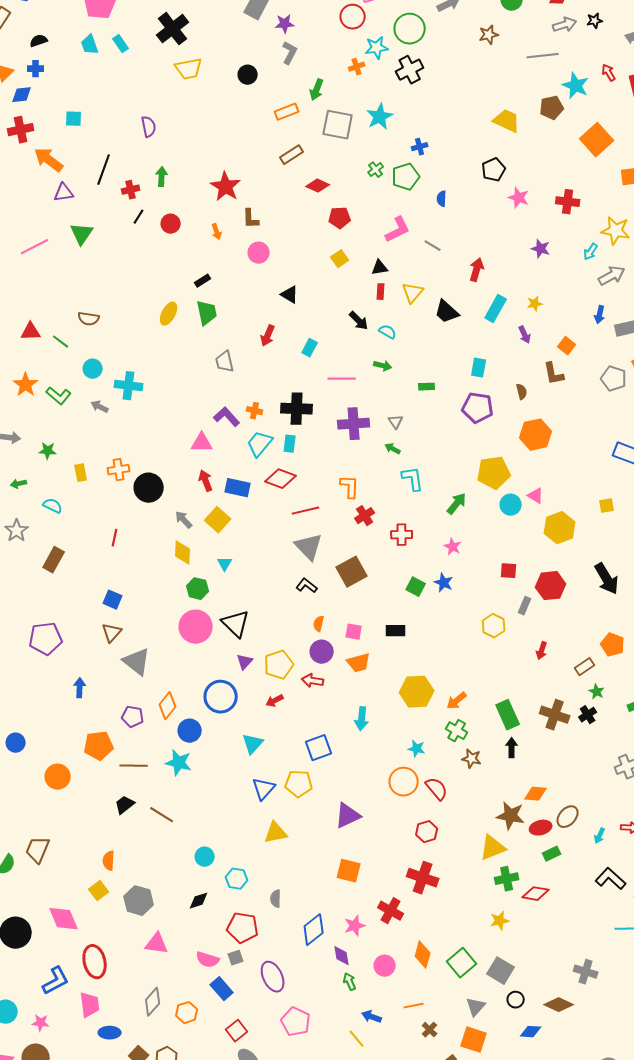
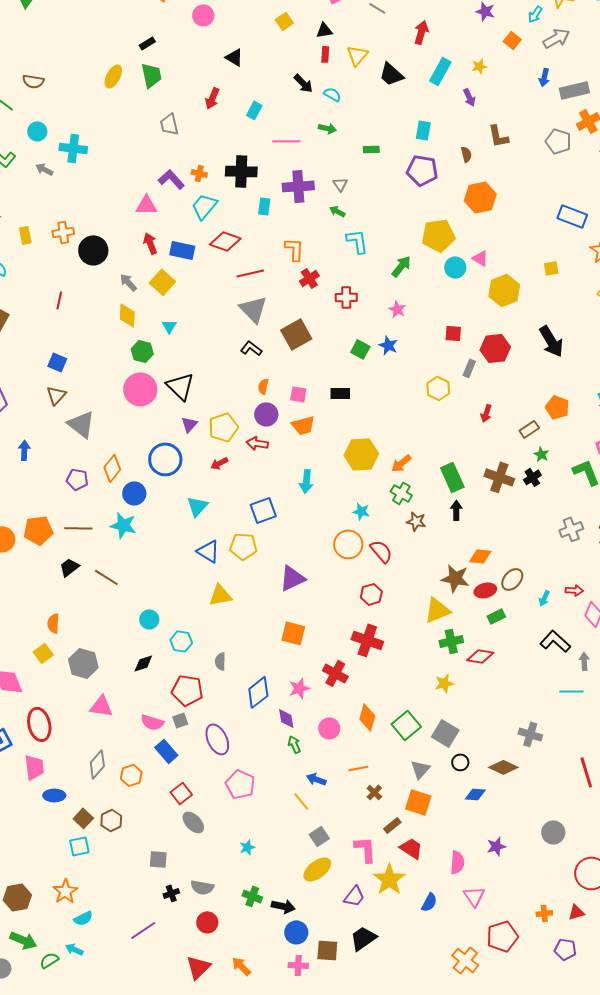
orange square: (567, 346) -> (512, 40), moved
cyan rectangle: (290, 444) -> (264, 206), moved
orange pentagon: (99, 746) -> (38, 530), moved
blue triangle: (264, 789) -> (208, 551), turned -40

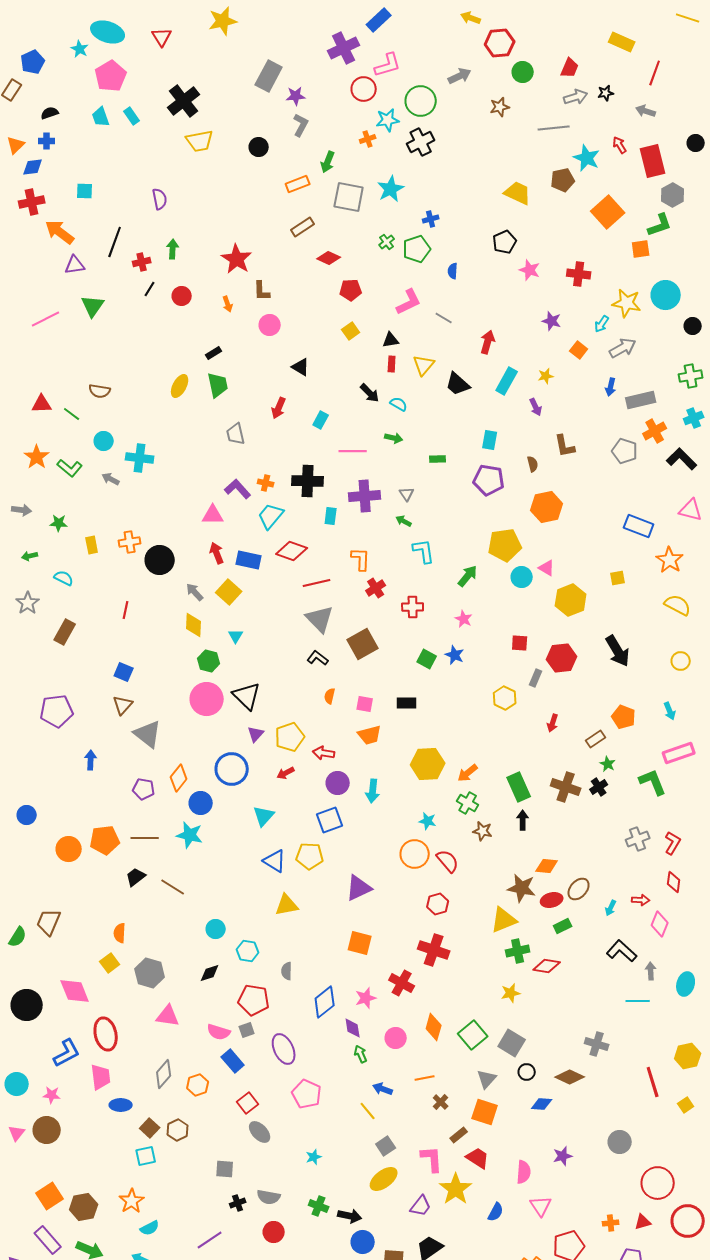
purple circle: (266, 414) -> (338, 783), moved

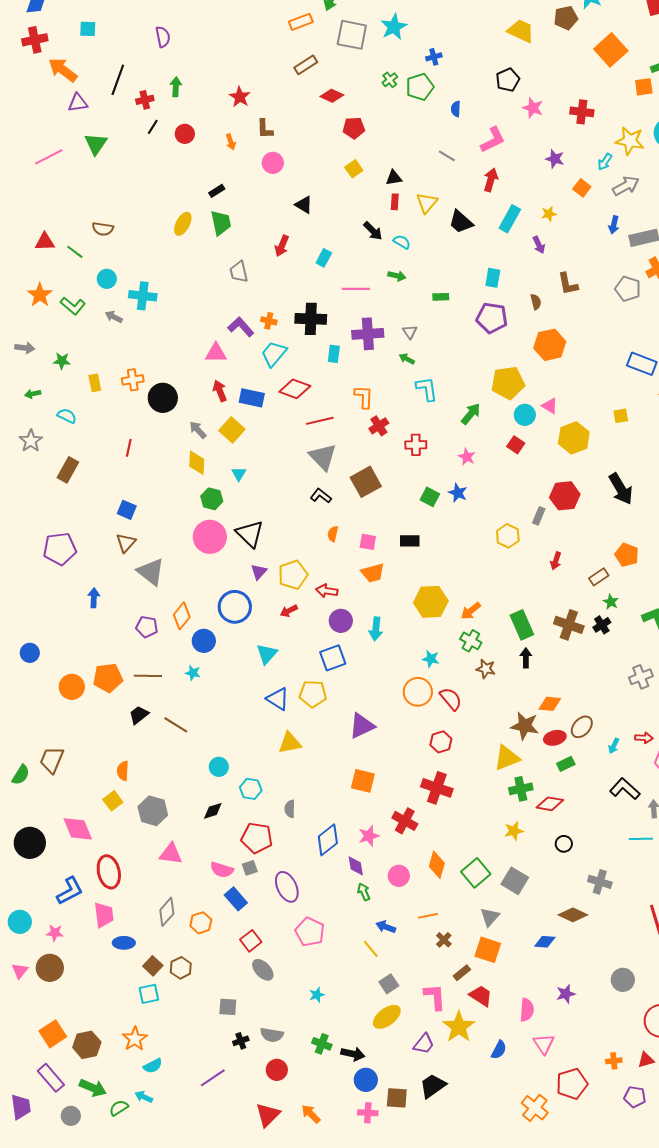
red star: (237, 259) -> (240, 97), size x0.7
pink L-shape: (409, 302) -> (493, 140), moved
red square: (520, 643) -> (516, 445), moved, turned 30
cyan star: (190, 835) -> (193, 673), size x0.6
black circle: (527, 1072) -> (564, 844), moved

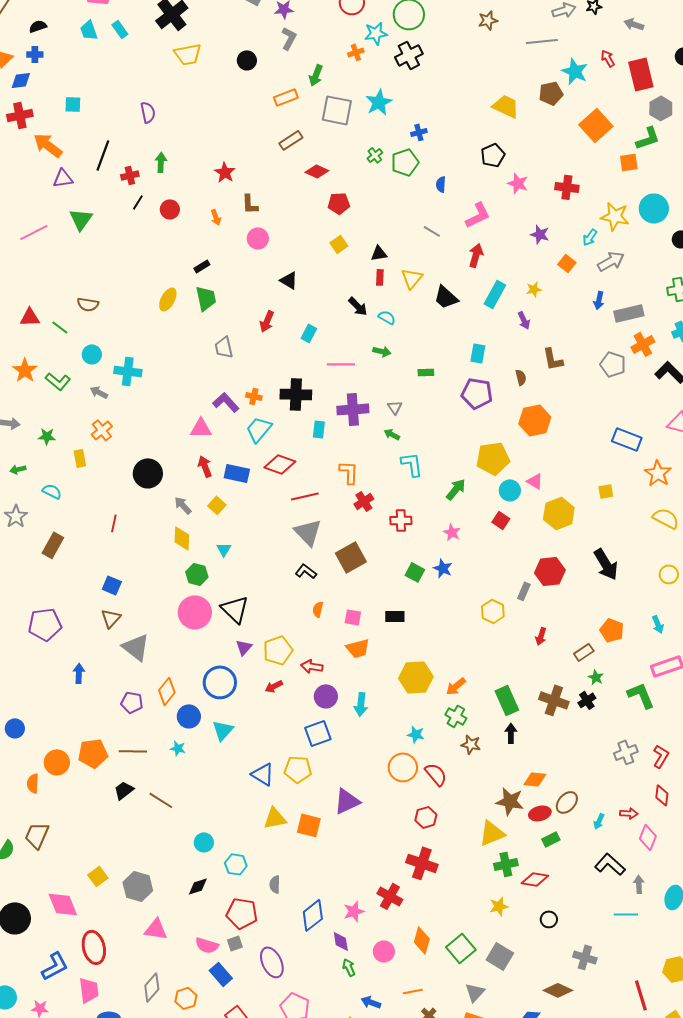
orange cross: (133, 380) -> (102, 430), moved, turned -30
yellow square: (232, 430) -> (217, 505), size x0.7
cyan triangle: (267, 654) -> (223, 730), moved
orange semicircle: (123, 771) -> (33, 783), moved
orange square: (363, 781) -> (309, 825), moved

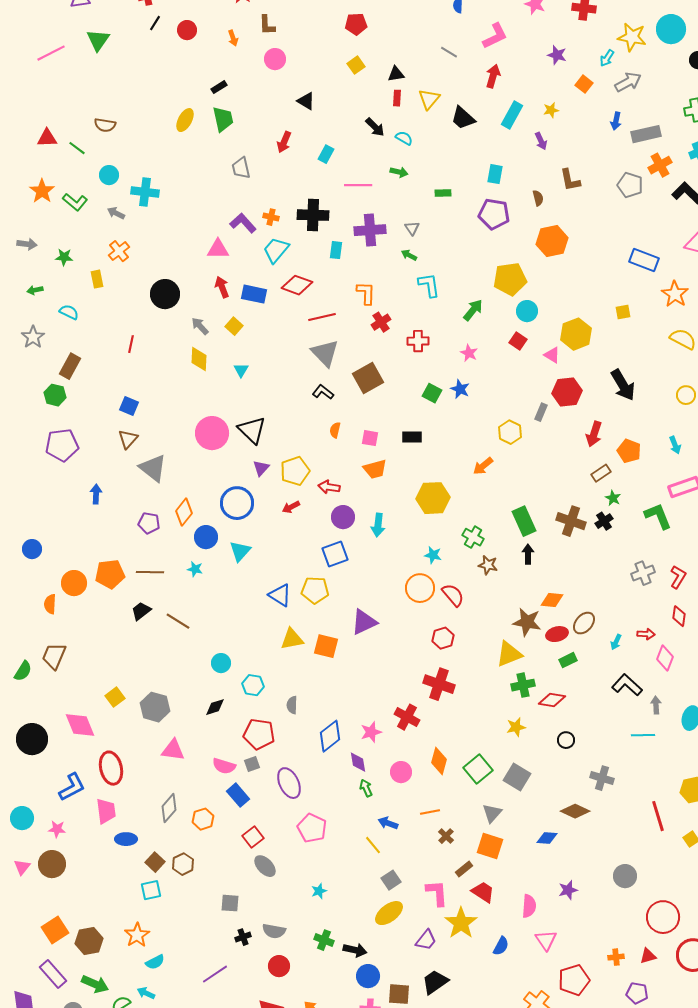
pink triangle: (535, 481) -> (552, 355), moved
green hexagon: (197, 574) -> (55, 395), moved
red arrow: (541, 636) -> (594, 434), moved, size x1.4
orange arrow: (456, 686) -> (483, 466), moved

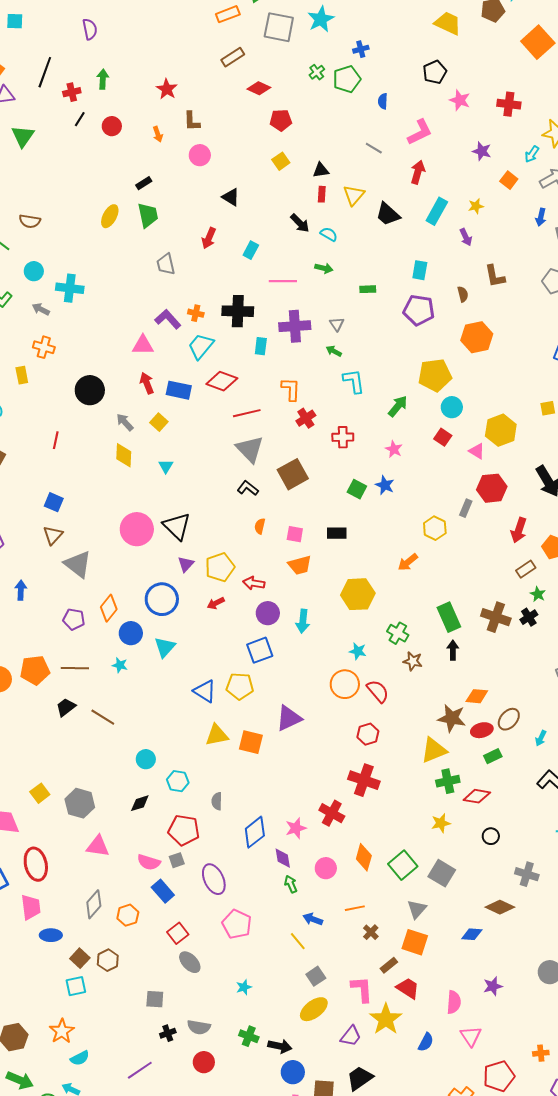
orange cross: (119, 251) -> (44, 347), turned -35

